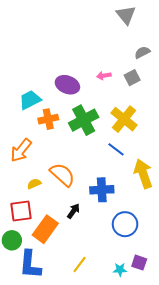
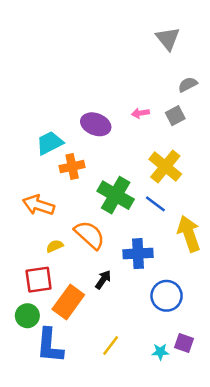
green cross: (84, 120) -> (116, 195), moved, turned -32
orange arrow: (21, 150) -> (39, 205), turned 70

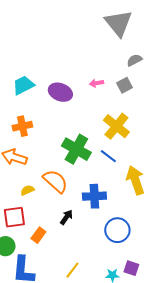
gray triangle: (168, 39) -> (118, 23), size x1.4
cyan trapezoid: (50, 143) -> (23, 85), moved
orange cross: (72, 167) -> (22, 126), moved
orange rectangle: (68, 302) -> (38, 235), size x0.6

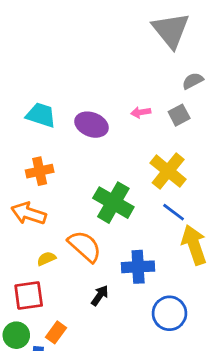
cyan trapezoid: (23, 85) -> (41, 115), turned 45
blue line: (108, 156) -> (174, 212), moved
orange rectangle: (38, 235) -> (56, 332), moved

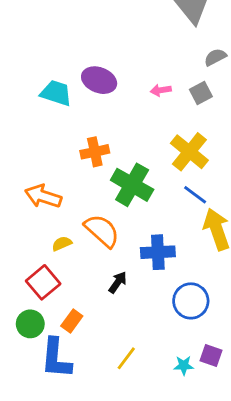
purple ellipse: (92, 125) -> (99, 80), moved
orange cross: (40, 171) -> (95, 152), moved
red square: (29, 296) -> (43, 282), turned -32

